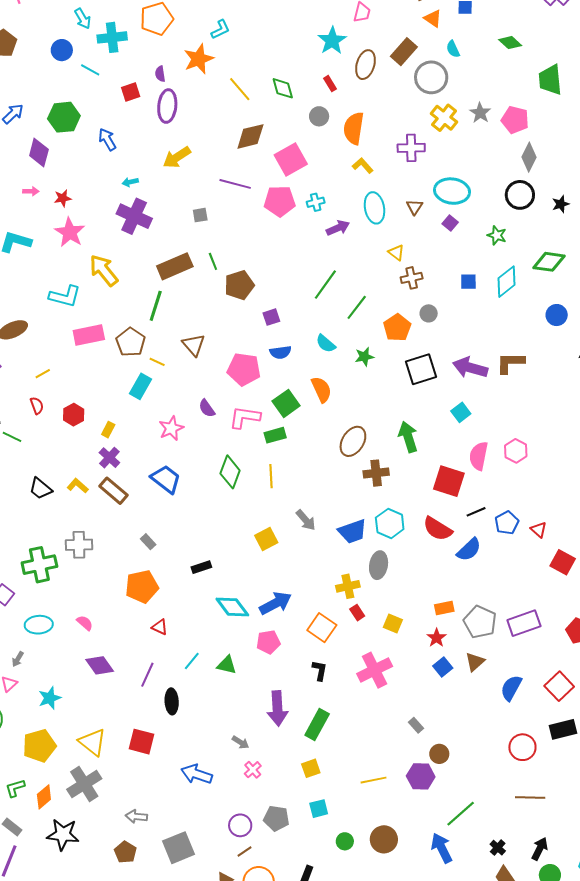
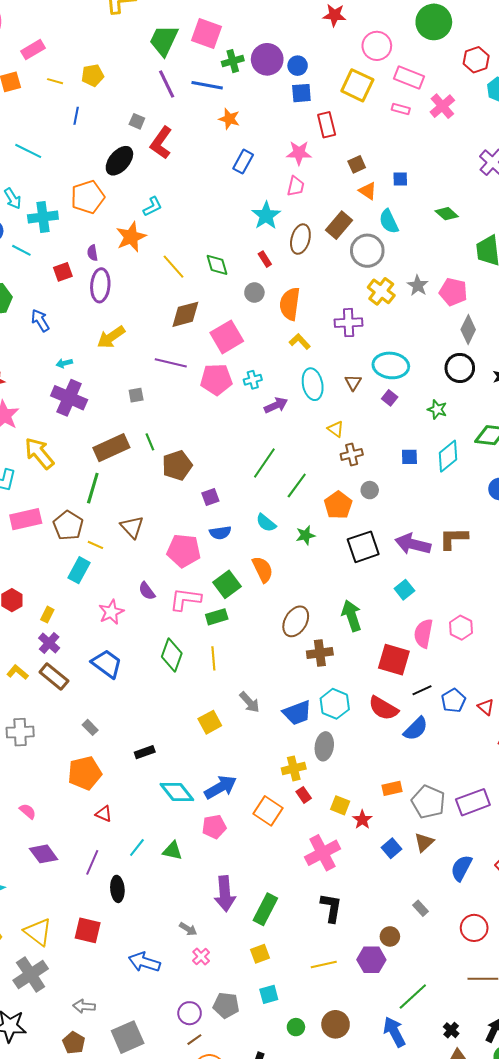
cyan semicircle: (453, 49) -> (389, 221), size x1.4
red star: (437, 638) -> (362, 820), moved
black L-shape: (320, 671) -> (331, 908), moved, size x1.4
gray rectangle: (416, 725) -> (421, 908), moved

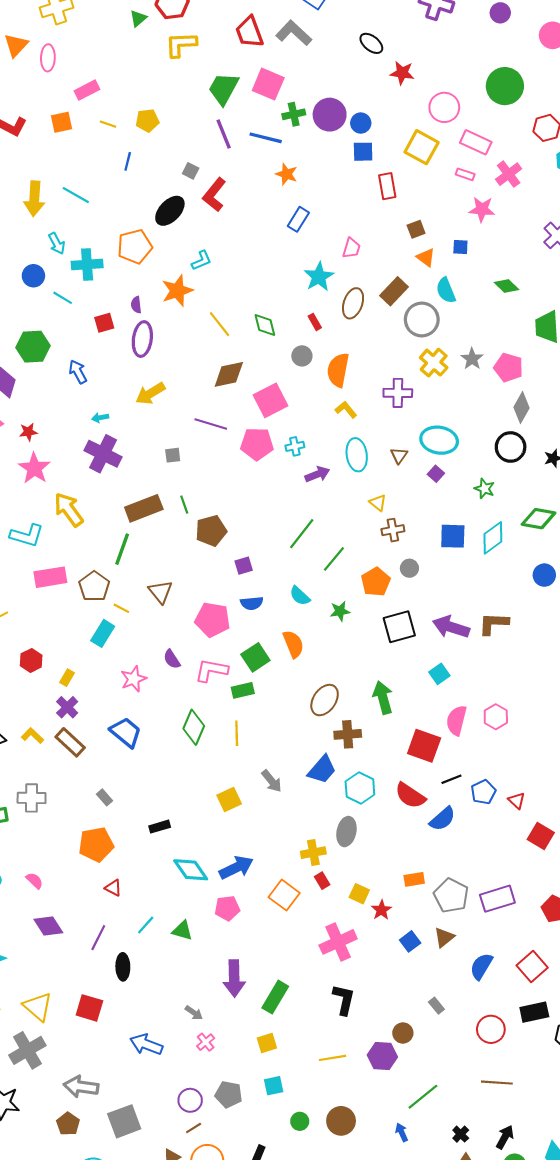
pink star: (299, 153) -> (482, 209), moved
blue square: (409, 457) -> (453, 536), size x1.5
blue trapezoid: (297, 713) -> (322, 770), moved, turned -32
gray arrow: (84, 1006) -> (81, 1087), size x1.5
blue arrow: (394, 1032) -> (402, 1132), size x0.6

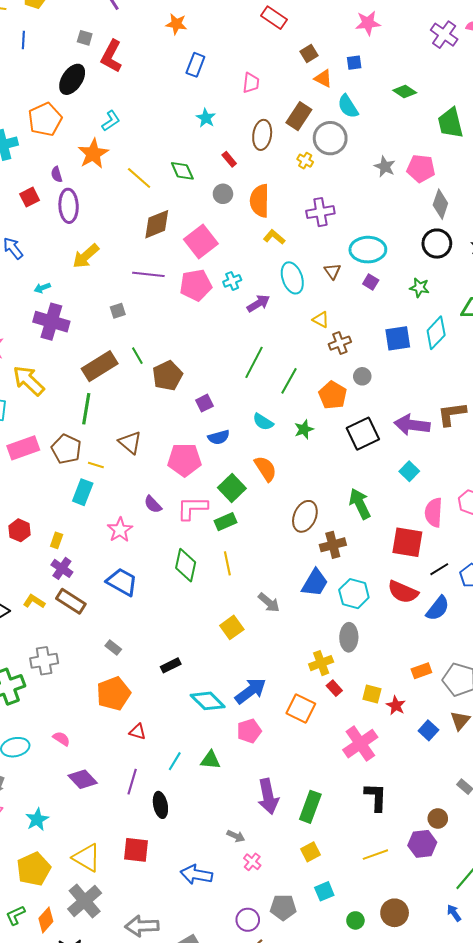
red rectangle: (387, 186) -> (274, 18), turned -35
cyan star: (319, 277) -> (206, 118), moved, size x0.7
yellow cross: (434, 363) -> (305, 161), moved, size x0.6

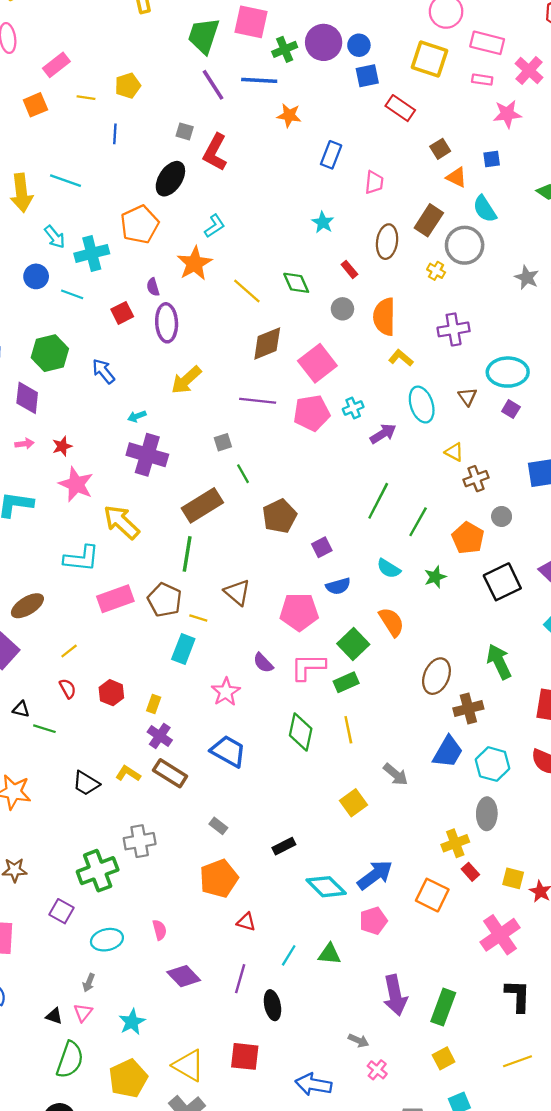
blue rectangle: (195, 65) -> (331, 155), moved
green line: (137, 356) -> (243, 474), moved
pink semicircle: (61, 739) -> (160, 930), turned 42

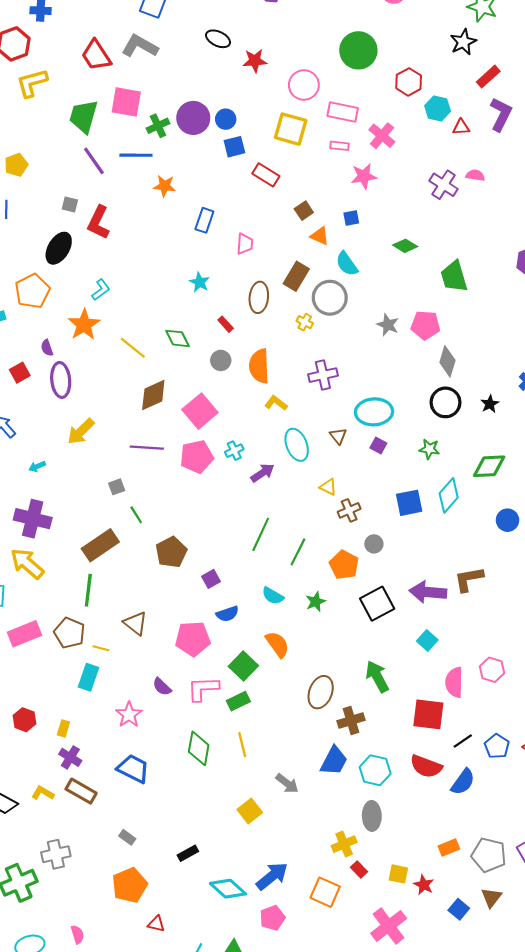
purple cross: (147, 455) -> (33, 519), moved

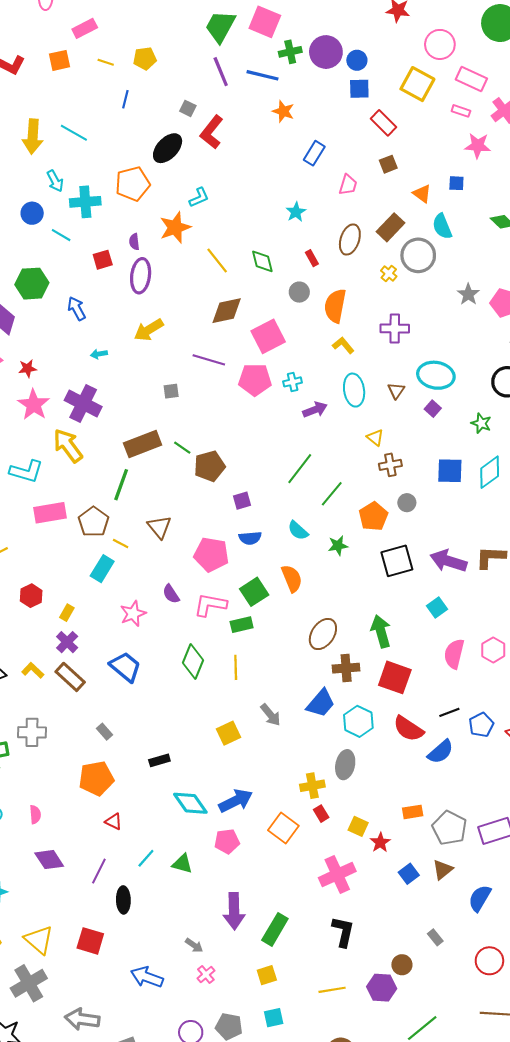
brown square: (304, 211) -> (388, 164), moved
green line: (136, 515) -> (182, 448), moved, turned -36
red square: (428, 714) -> (395, 677), moved

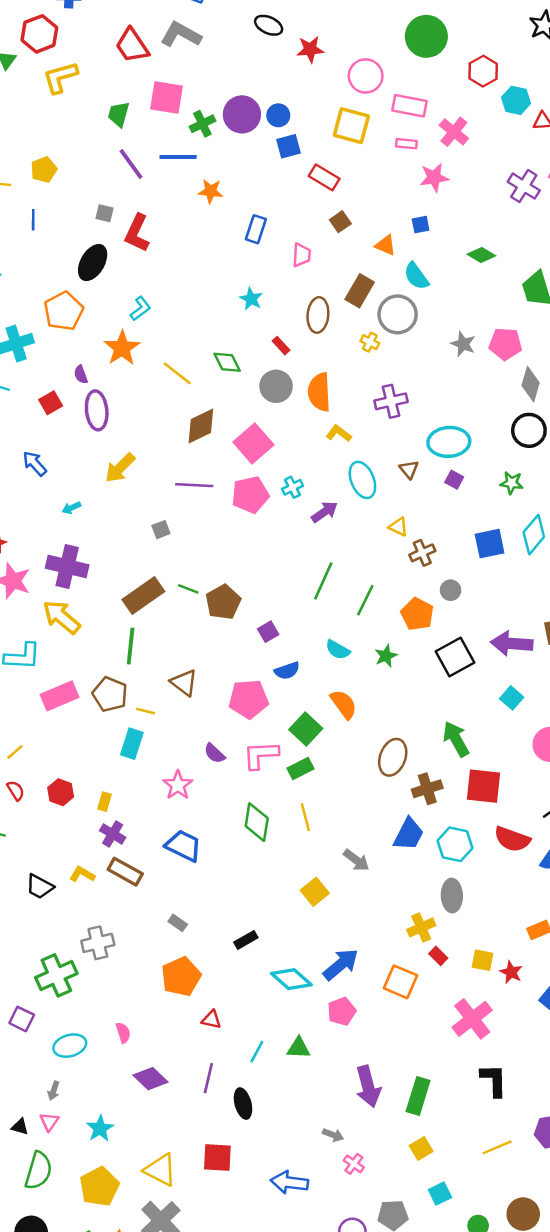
green trapezoid: (220, 26) -> (119, 114), size x0.7
gray circle: (299, 292) -> (276, 386), size x1.4

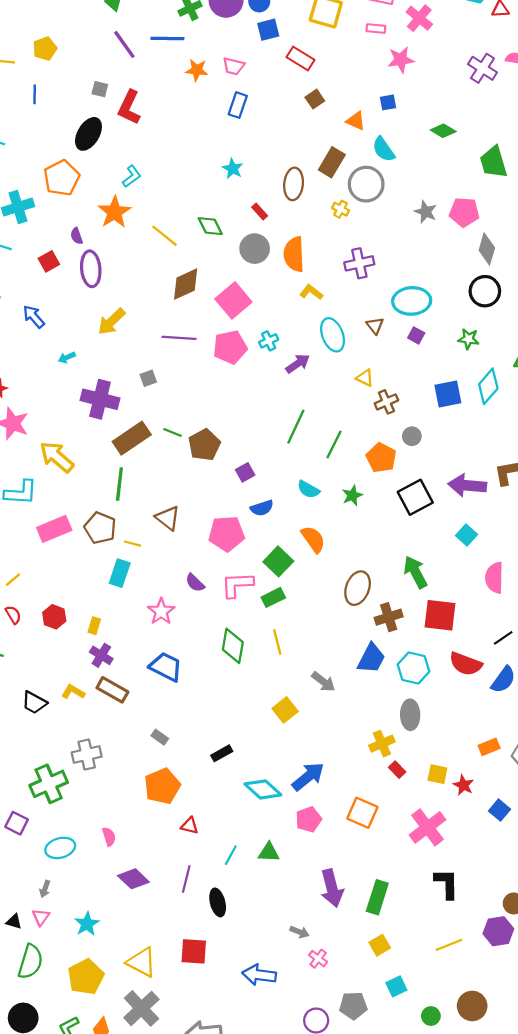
pink trapezoid: (301, 255) -> (234, 66), moved, turned 100
purple cross: (67, 567) -> (100, 399), moved
orange square: (401, 982) -> (362, 813), moved

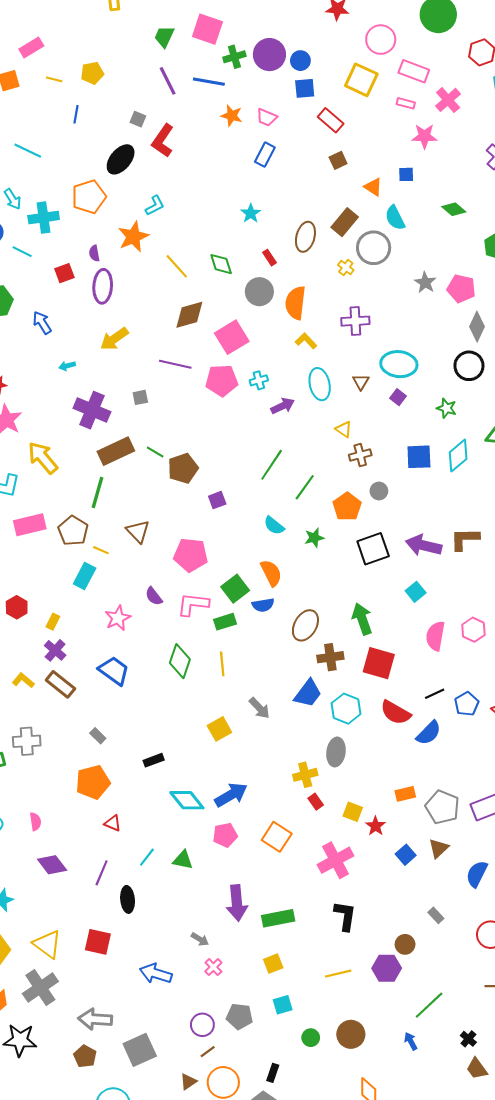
blue semicircle: (262, 508) -> (263, 605), moved
green rectangle: (377, 897) -> (278, 918), turned 52

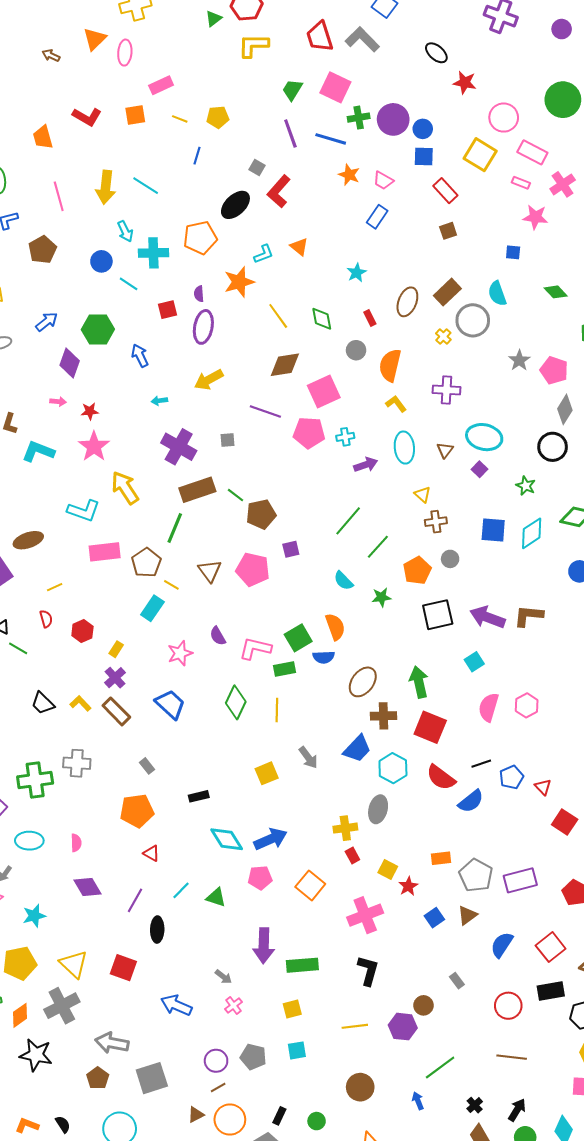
orange triangle: (373, 187) -> (299, 247), moved
gray circle: (259, 292) -> (356, 350), size x0.7
pink pentagon: (191, 555) -> (253, 569), moved
green circle: (311, 1038) -> (317, 1121), moved

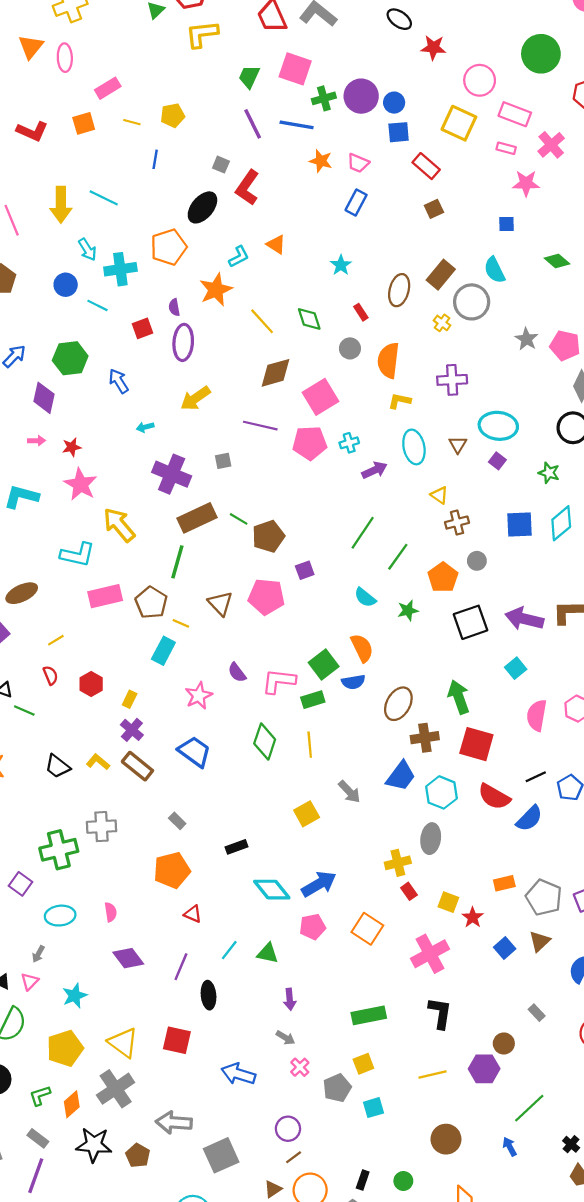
yellow L-shape: (396, 404) -> (400, 401), turned -35
purple arrow: (264, 946) -> (290, 999), moved, size x0.6
gray pentagon: (253, 1057) -> (337, 1088), moved, turned -30
brown pentagon: (98, 1078) -> (138, 1156), moved

